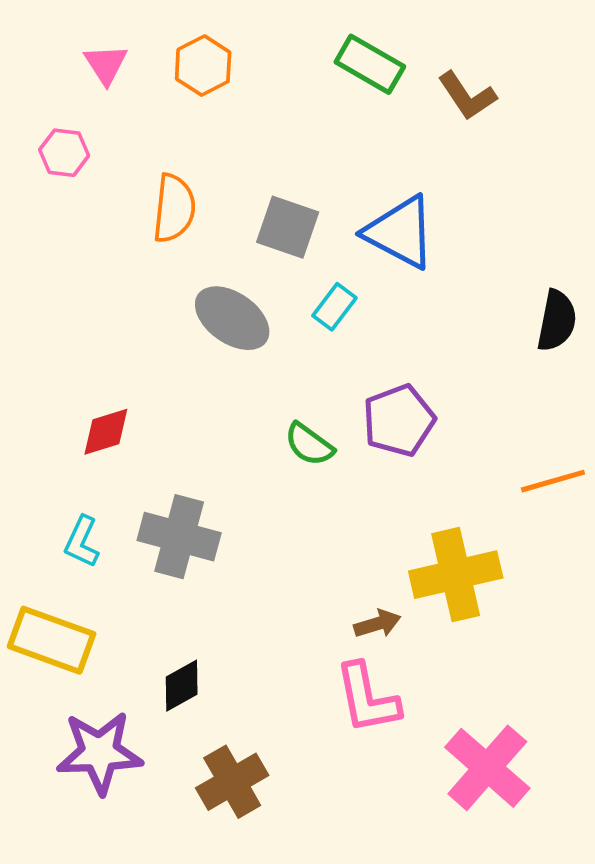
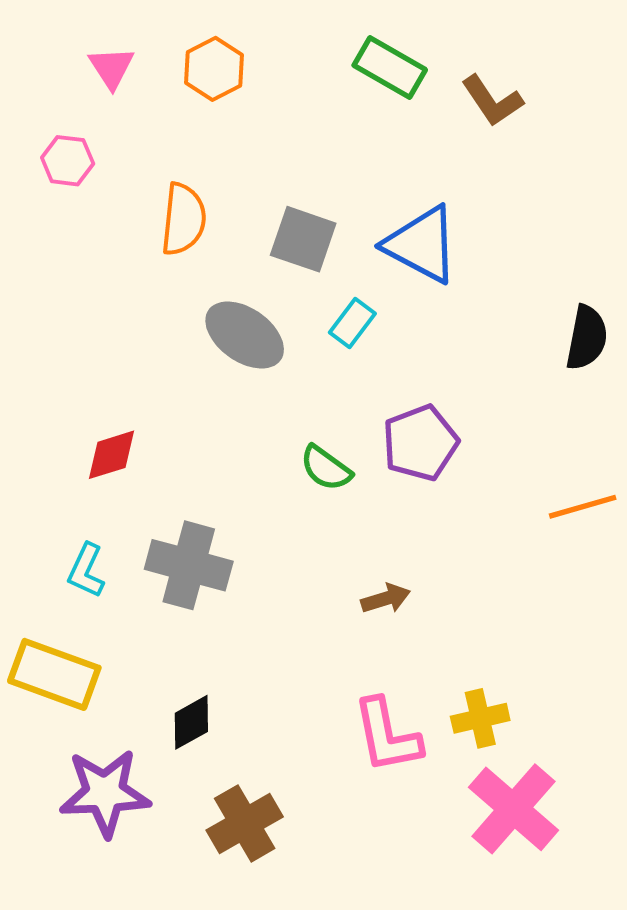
yellow cross: (456, 575) -> (480, 718), moved, size x0.6
brown arrow: (377, 624) -> (386, 599), moved

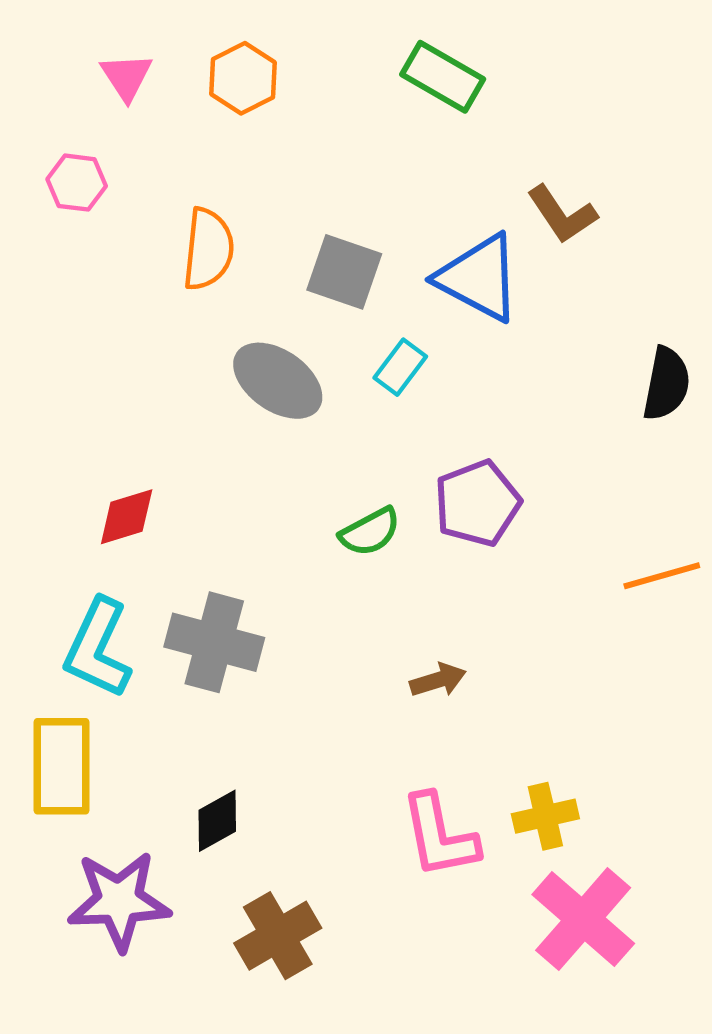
brown L-shape: (492, 101) -> (562, 214), moved
green semicircle: (326, 468) -> (370, 532), turned -64
cyan L-shape: (86, 571) -> (98, 648), size x1.6
yellow rectangle: (54, 674) -> (62, 766), turned 70

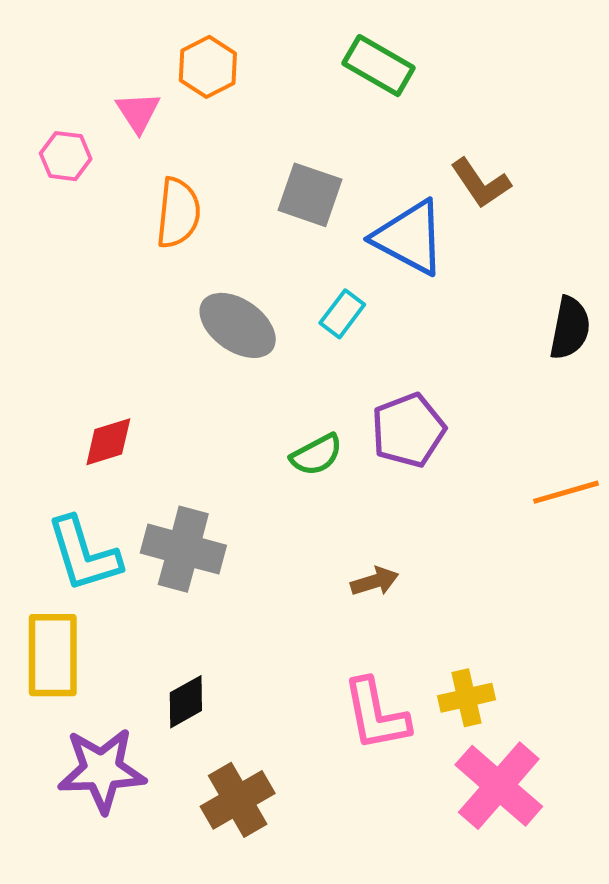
pink triangle: (127, 77) -> (138, 112), moved
gray square: (344, 272) -> (310, 195), moved
cyan L-shape: (98, 648) -> (84, 554), turned -42

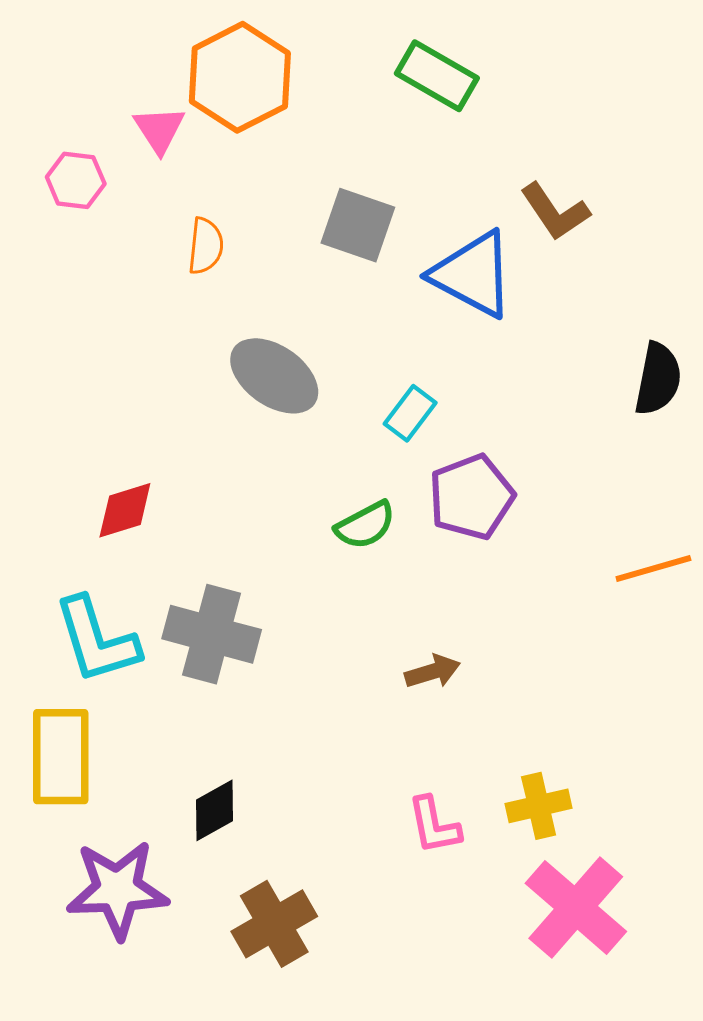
orange hexagon: (208, 67) -> (240, 77), size x1.5
orange semicircle: (178, 213) -> (206, 246), size x0.7
cyan rectangle: (342, 314) -> (410, 413), moved
pink L-shape: (376, 715) -> (434, 825), size x0.7

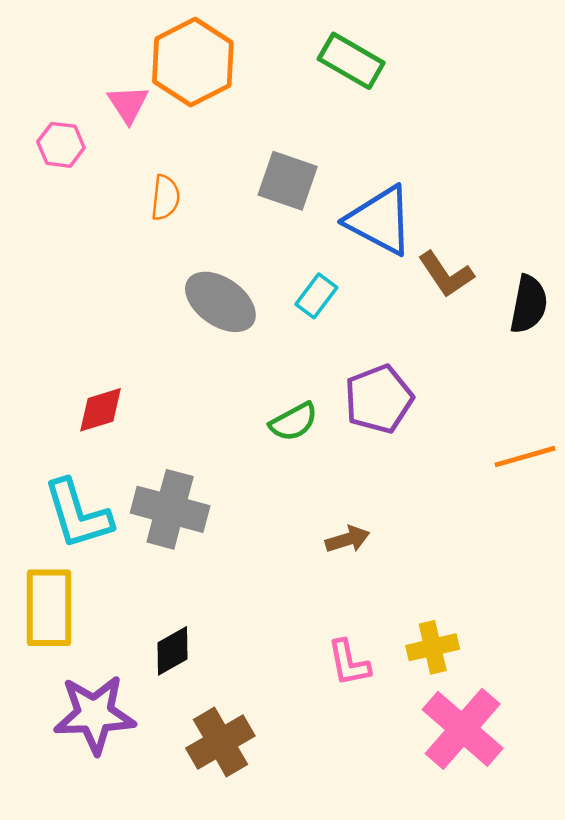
brown L-shape: (555, 212) -> (446, 274), moved
cyan rectangle: (410, 413) -> (316, 296), moved

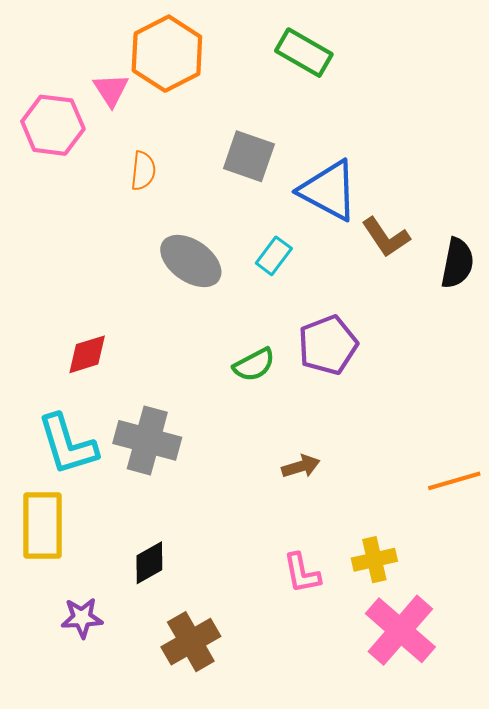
pink hexagon: (61, 145) -> (53, 125), size x1.5
orange line: (525, 457) -> (454, 481), moved
purple star: (95, 714) -> (82, 618), size x0.6

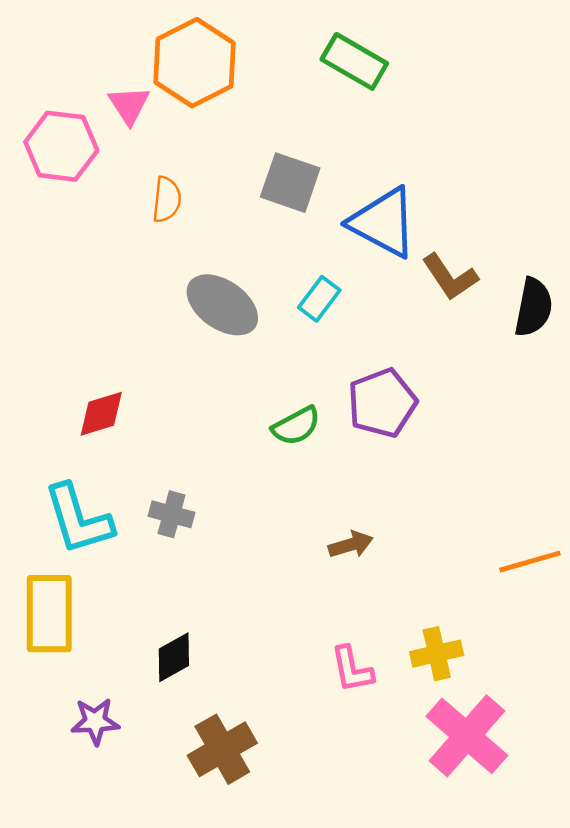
gray cross: (147, 440) -> (171, 514), size x0.6

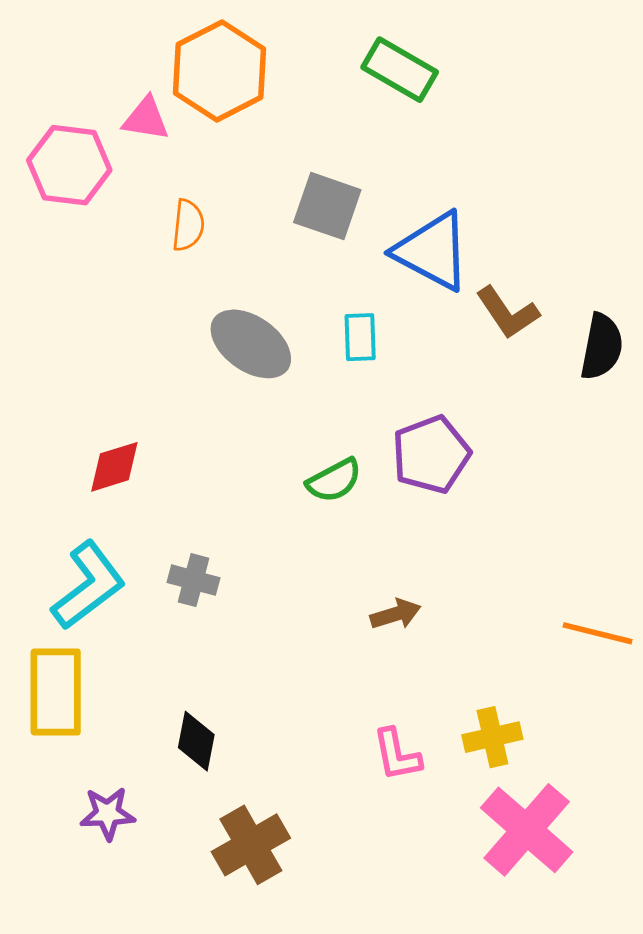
pink triangle: (129, 105) -> (146, 119), turned -48
cyan rectangle: (319, 299) -> (360, 337), turned -39
cyan L-shape: (78, 519) -> (88, 586), turned -110
orange line: (530, 562) -> (598, 633), turned 30
black diamond: (174, 657) -> (196, 741), turned -50

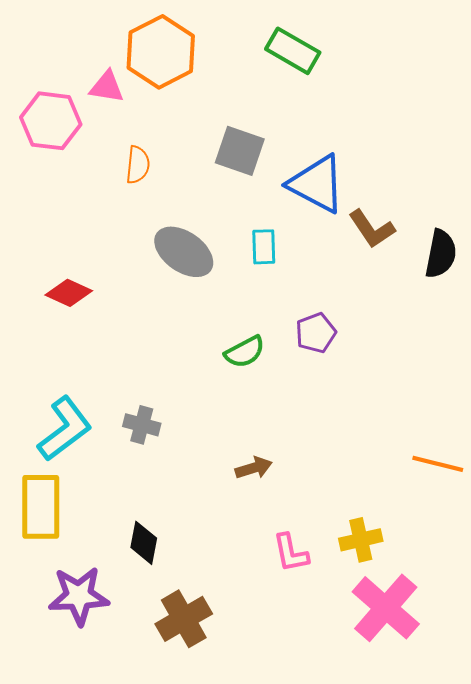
purple pentagon: (431, 455) -> (316, 333), size x0.7
red diamond: (114, 467) -> (69, 293), moved, turned 42
brown arrow: (396, 614) -> (254, 468), moved
purple star: (108, 813) -> (79, 596), size x1.5

